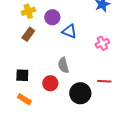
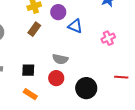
gray semicircle: (63, 65) -> (60, 59), moved, turned -63
red line: (104, 81) -> (121, 77), moved

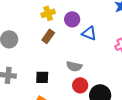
red circle: (56, 78) -> (80, 85), moved

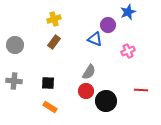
purple circle: (72, 19) -> (108, 25), moved
gray semicircle: (74, 66) -> (89, 72), moved, turned -70

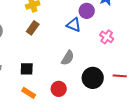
pink cross: (128, 51) -> (107, 37), turned -32
red circle: (86, 91) -> (59, 89), moved
black circle: (106, 101) -> (93, 78), moved

